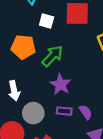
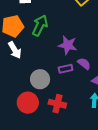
purple star: (60, 84) -> (68, 45), moved
white arrow: (14, 91) -> (15, 50), moved

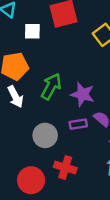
green arrow: (40, 25) -> (51, 86), moved
red circle: (28, 103) -> (31, 180), moved

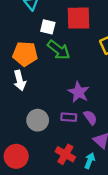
green arrow: (51, 86) -> (59, 50), moved, turned 85
red cross: (65, 168) -> (65, 154), moved

